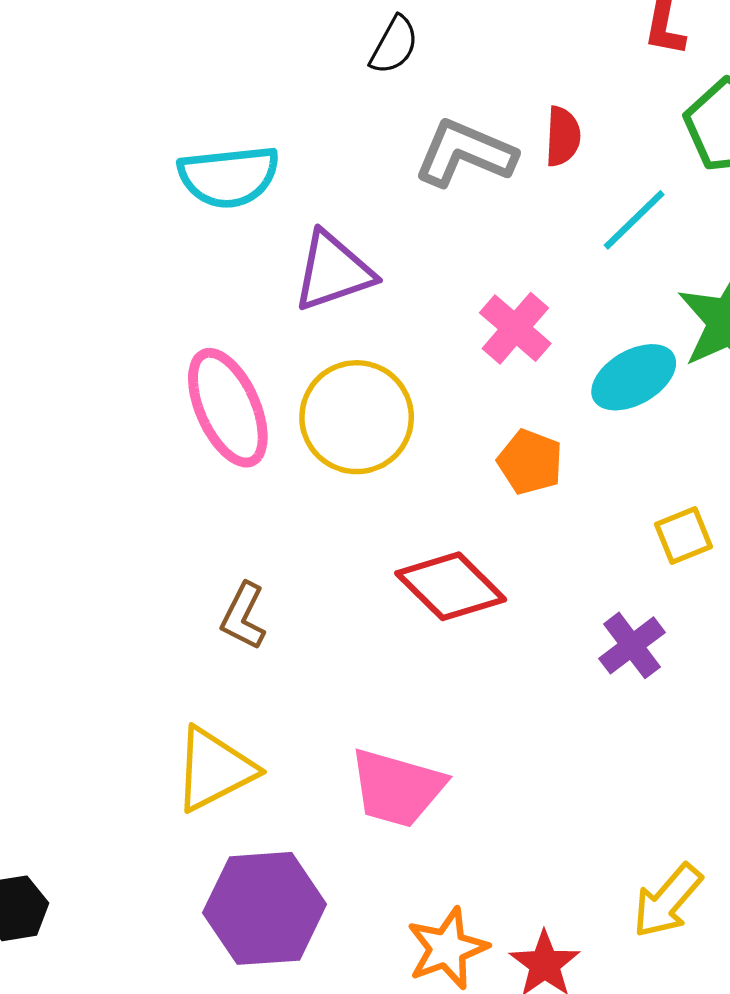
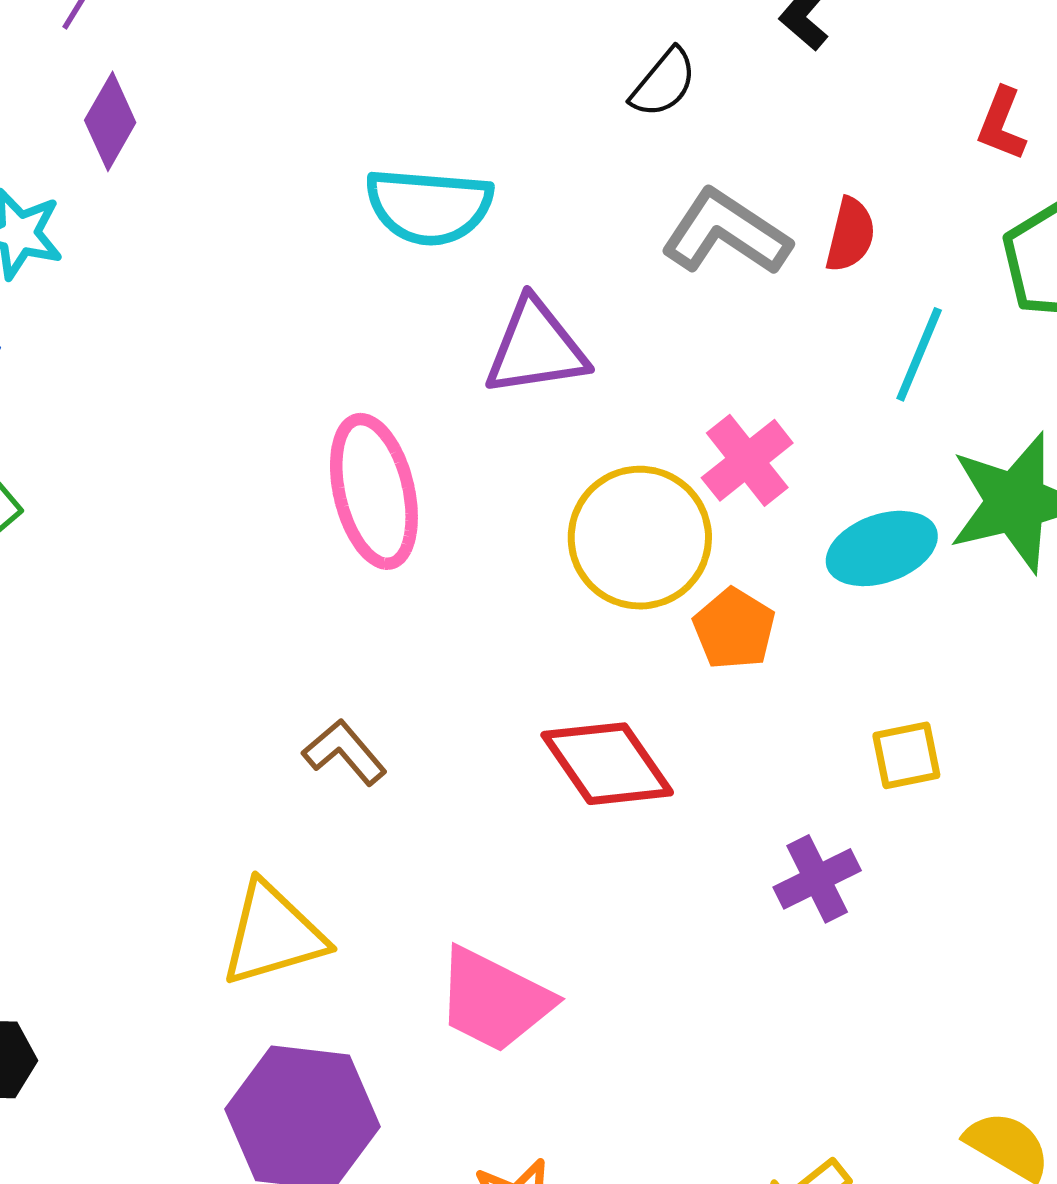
cyan line: (634, 220) -> (919, 354), turned -34
yellow circle: (357, 417) -> (640, 538), moved
brown L-shape: (243, 616) -> (345, 752), turned 102

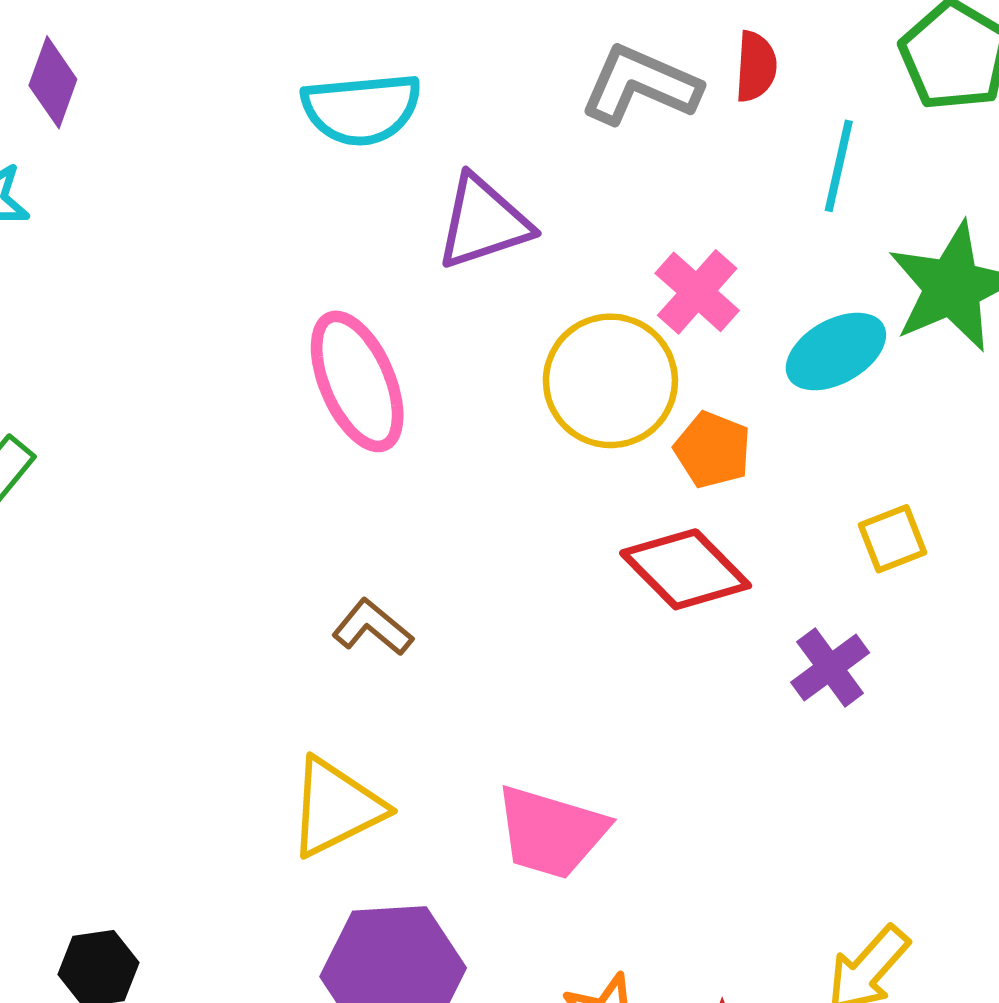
red diamond: (607, 764) -> (686, 569), moved

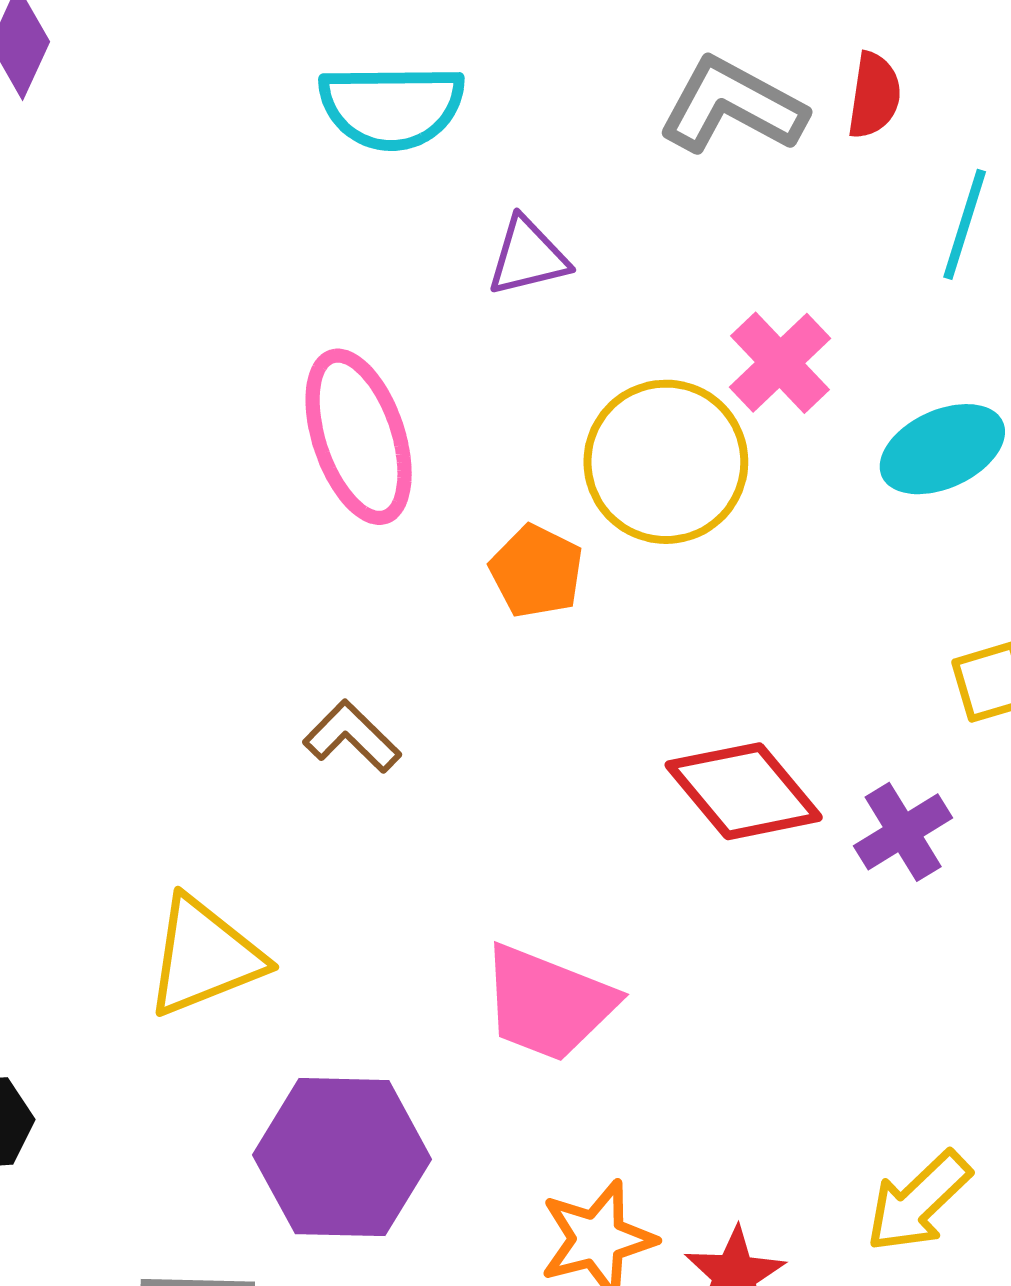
purple triangle: (483, 222) -> (528, 257), size x0.7
orange pentagon: (713, 450) -> (537, 571), moved
red diamond: (686, 569) -> (744, 791), moved
yellow triangle: (336, 807) -> (204, 957), moved

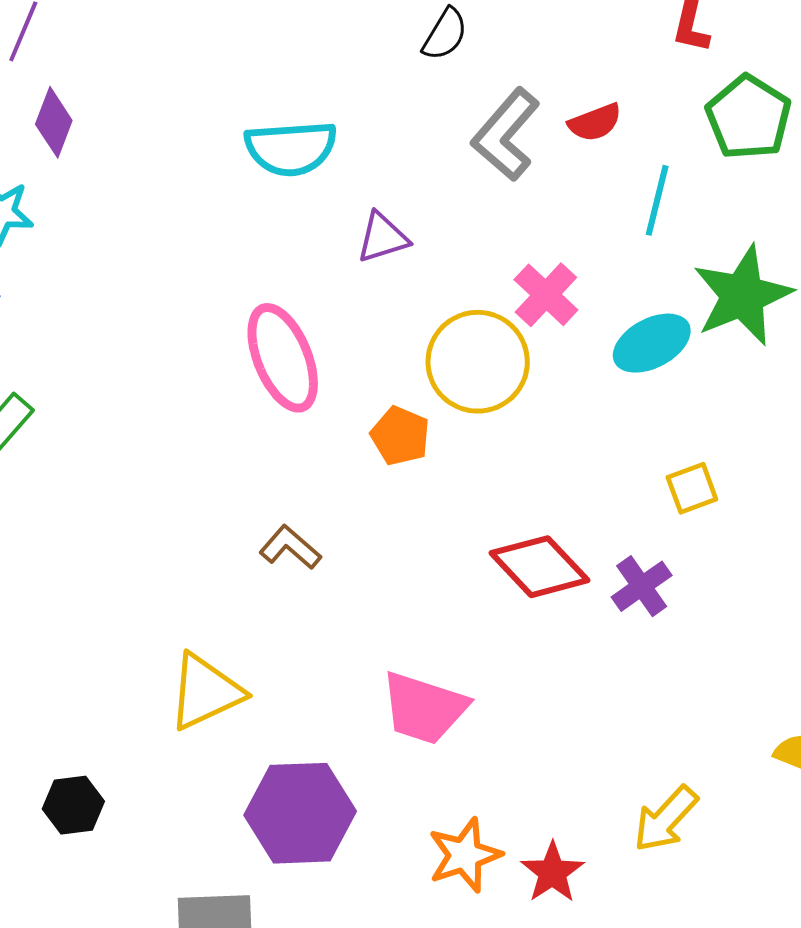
red semicircle: (874, 95) -> (595, 122), turned 64
gray L-shape: (732, 106) -> (506, 135), turned -74

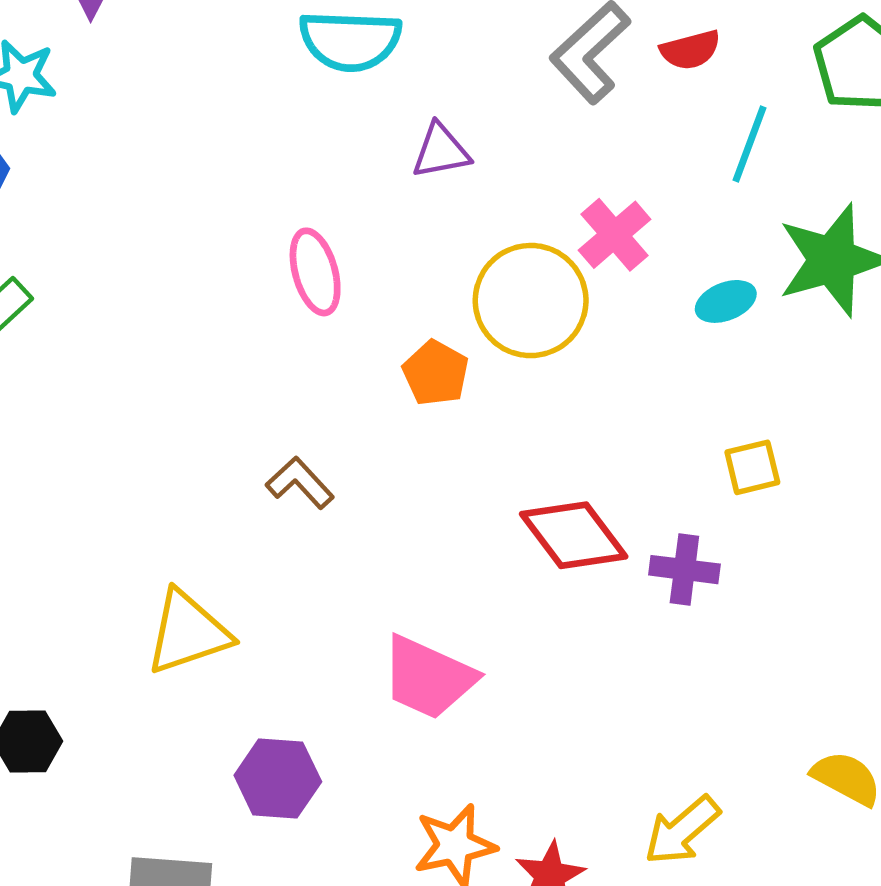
cyan ellipse: (652, 343) -> (726, 301), size x0.7
pink ellipse: (283, 358) -> (315, 272), size x0.7
purple cross: (642, 586) -> (684, 570), turned 36
purple hexagon: (300, 813) -> (278, 779), size x0.7

